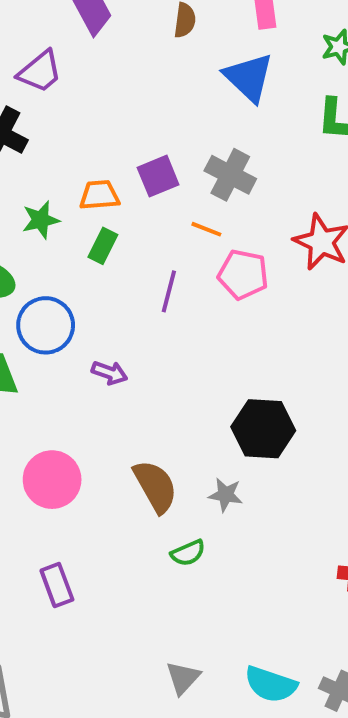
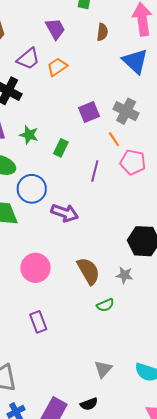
orange trapezoid: (99, 195) -> (57, 67), moved, turned -30
green star: (41, 220) -> (29, 135), turned 30
orange line: (206, 229) -> (114, 139), turned 35
purple arrow: (110, 373) -> (65, 213), size x1.5

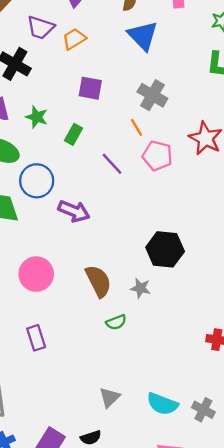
purple trapezoid: (28, 59) -> (41, 28), turned 55
blue triangle: (135, 61) -> (143, 36), moved
purple square: (89, 112) -> (90, 88), moved, turned 30
purple line: (95, 171) -> (112, 164), turned -60

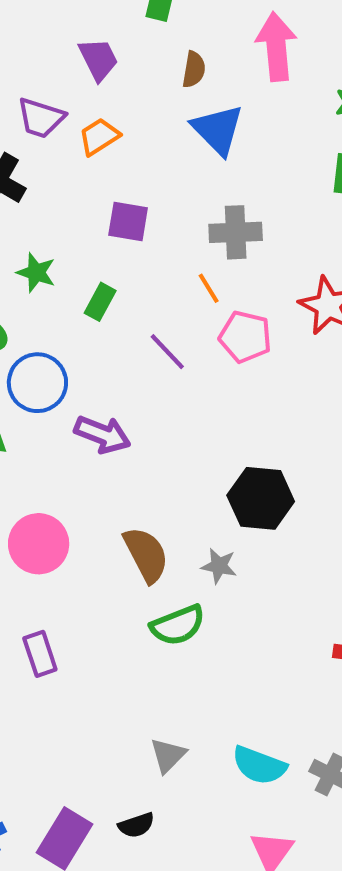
gray cross: (152, 95) -> (236, 232), turned -32
green semicircle: (116, 322) -> (178, 625), size x1.5

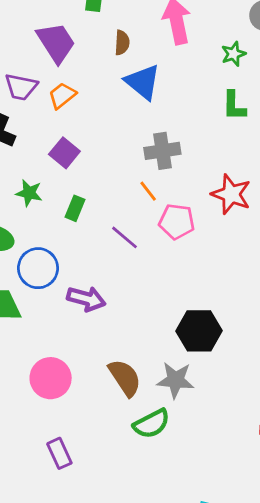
purple trapezoid: (98, 59) -> (56, 43), size x1.4
purple square: (128, 222) -> (64, 153), moved, turned 36
gray star: (219, 566) -> (175, 380), size x1.5

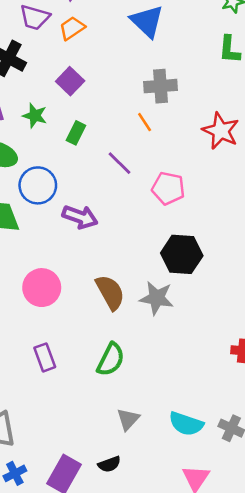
pink pentagon: (177, 222) -> (168, 188), moved
green semicircle: (152, 424) -> (111, 360), moved, turned -40

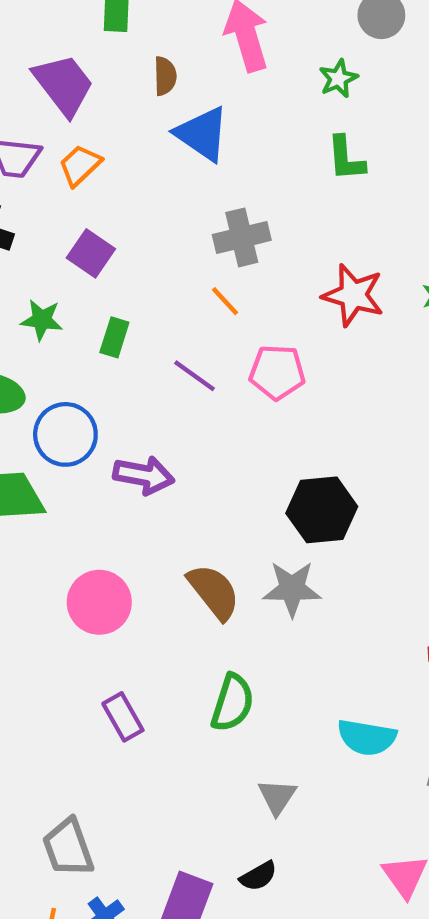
pink pentagon: (168, 188) -> (277, 372), moved
cyan semicircle: (186, 424) -> (367, 737), moved

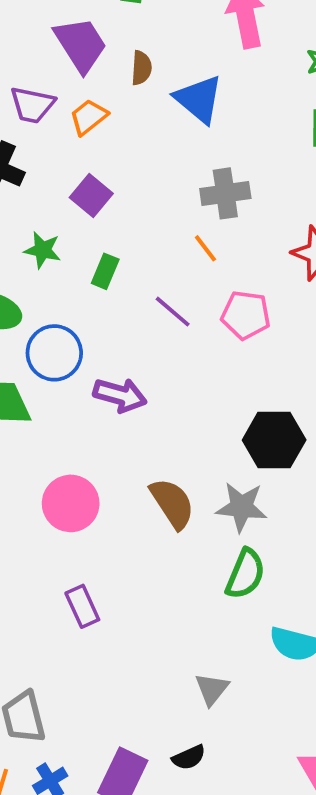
brown semicircle: (165, 76) -> (141, 68), moved
green semicircle: (232, 703) -> (245, 574), moved

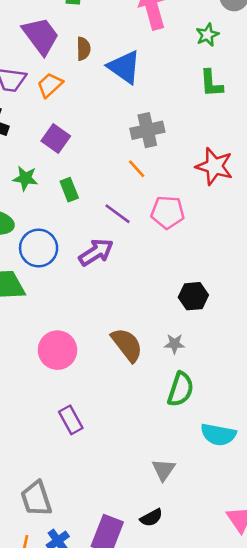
green rectangle: (105, 271) -> (69, 190), turned -40
purple arrow: (120, 395) -> (96, 252), moved, turned -44
black hexagon: (274, 440) -> (193, 296), size x0.7
gray star: (241, 507) -> (174, 344), size x0.6

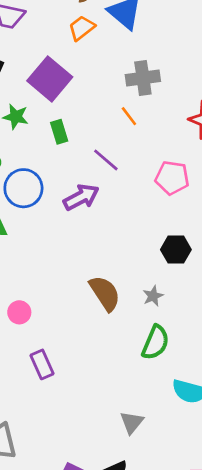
orange trapezoid: (50, 85) -> (82, 28), moved
purple square: (56, 138) -> (50, 79), size x1.5
pink pentagon: (168, 212) -> (172, 178), moved
gray star: (174, 344) -> (153, 296), turned -30
pink circle: (57, 350) -> (19, 312), moved, size x0.6

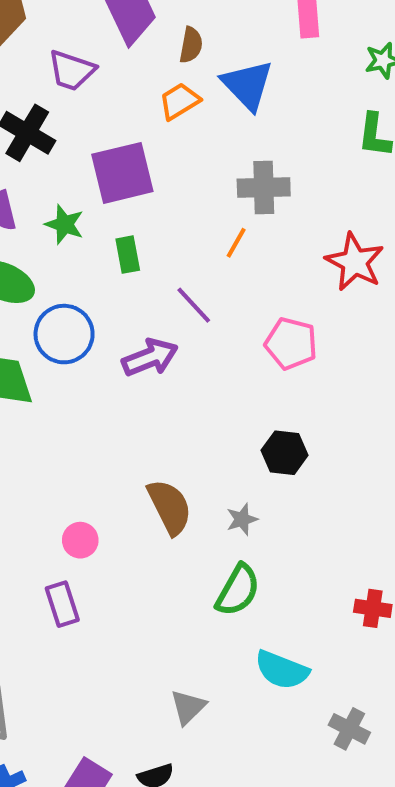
purple square: (50, 79) -> (122, 173), turned 30
orange line: (129, 116) -> (236, 243), turned 60
pink circle: (19, 312) -> (80, 540), moved

